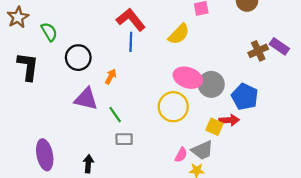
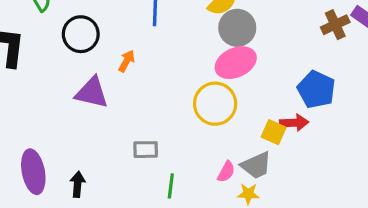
pink ellipse: (188, 78) -> (236, 63), turned -44
gray circle: (211, 84) -> (237, 28), moved
green line: (115, 115) -> (171, 186), moved, turned 42
black arrow: (88, 164) -> (78, 184), moved

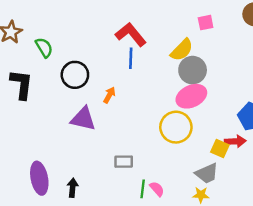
pink semicircle: (226, 172) -> (157, 189), moved, turned -70

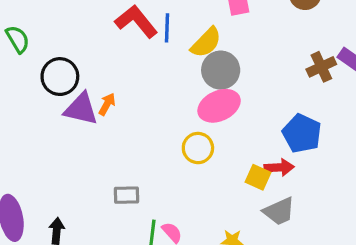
blue line: (131, 58) -> (167, 28), moved
purple triangle: (83, 119) -> (81, 109), moved
yellow circle: (176, 127) -> (198, 148), size x0.7
gray trapezoid: (207, 173) -> (279, 211), moved

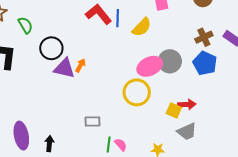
brown cross: (321, 67) -> (204, 37), moved
gray circle: (221, 70) -> (170, 61), moved
blue pentagon: (302, 133) -> (205, 63), moved
yellow circle: (198, 148) -> (137, 92), size x1.4

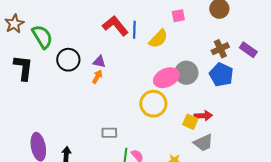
green semicircle: (25, 25) -> (42, 37), size x1.4
purple triangle: (64, 68) -> (99, 62), moved, size x0.6

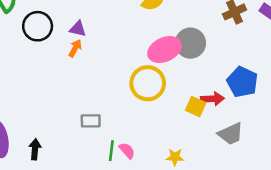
blue pentagon: (221, 75) -> (242, 82), moved
gray trapezoid: (203, 143) -> (231, 134), moved

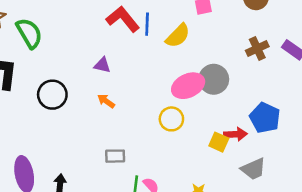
black circle: (38, 26) -> (52, 95), moved
orange arrow: (75, 48) -> (106, 101), moved, turned -84
yellow circle: (148, 83) -> (171, 119), size x0.7

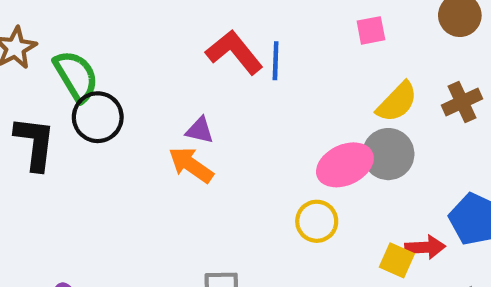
yellow semicircle: (178, 36) -> (397, 102), moved
black circle: (52, 95) -> (98, 117), moved
orange arrow: (106, 101) -> (191, 165), moved, size x1.5

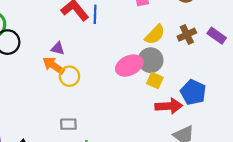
yellow circle: (317, 221) -> (69, 76), moved
red arrow: (425, 247) -> (169, 106), size x1.4
yellow square: (397, 260) -> (155, 80), moved

